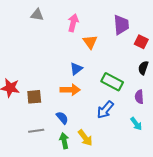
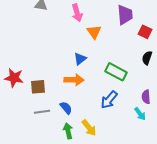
pink arrow: (73, 23) -> (77, 13), turned 150
purple semicircle: (139, 97) -> (146, 97), moved
gray line: (36, 131) -> (42, 112), moved

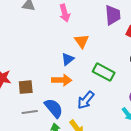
orange triangle: (94, 32) -> (82, 41), moved
blue arrow: (109, 100) -> (86, 100), moved
blue semicircle: (66, 108) -> (54, 108), size x1.5

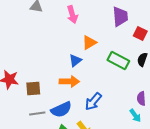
orange triangle: (82, 41) -> (89, 43), turned 35
green rectangle: (104, 72) -> (118, 61), moved
blue semicircle: (54, 108) -> (61, 110), turned 105

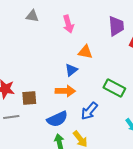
orange triangle: (89, 43) -> (85, 52), turned 42
green rectangle: (118, 61) -> (114, 88), moved
gray line: (37, 114) -> (11, 117), moved

